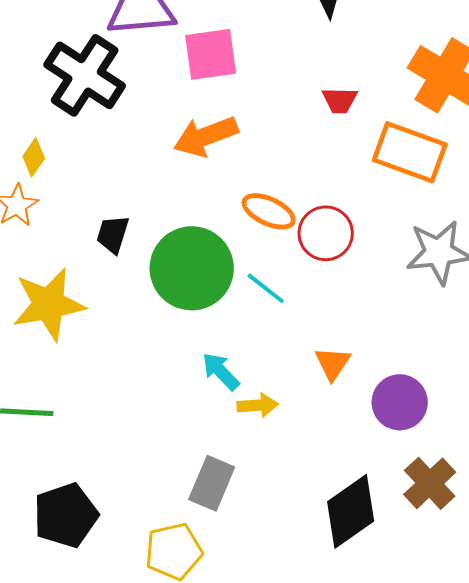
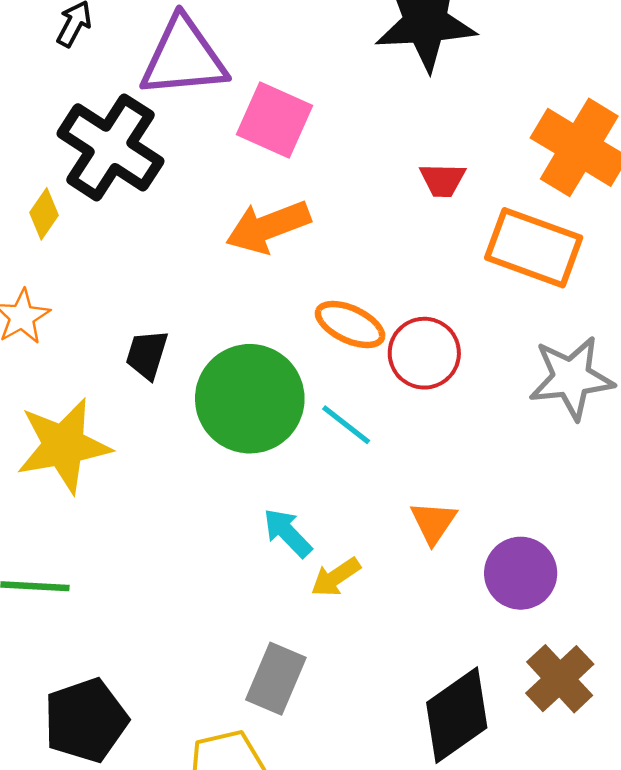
pink square: (211, 54) -> (275, 120), turned 32
yellow diamond: (34, 157) -> (44, 214), moved
yellow arrow: (258, 405) -> (336, 577), turned 150

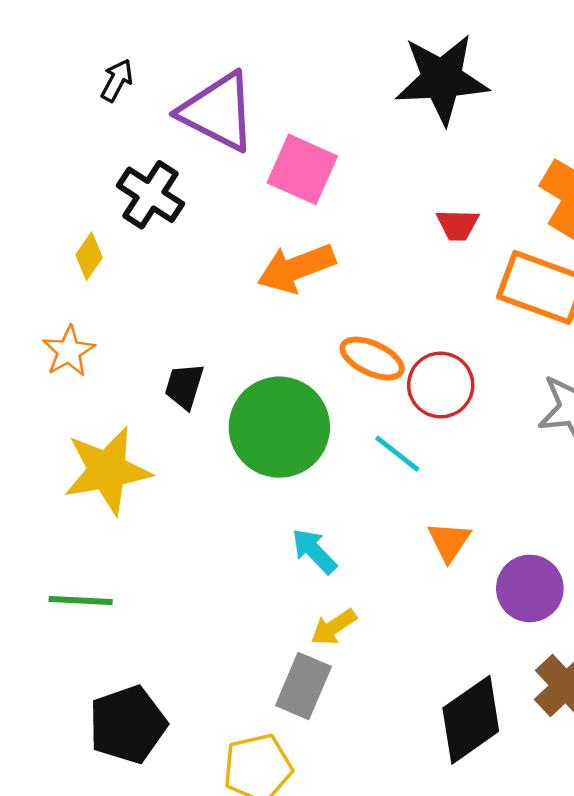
purple triangle: (183, 58) -> (218, 112), turned 32
black cross: (110, 147) -> (151, 195), size x0.7
cyan line: (346, 425) -> (397, 454), moved
yellow arrow: (336, 577) -> (334, 627), moved

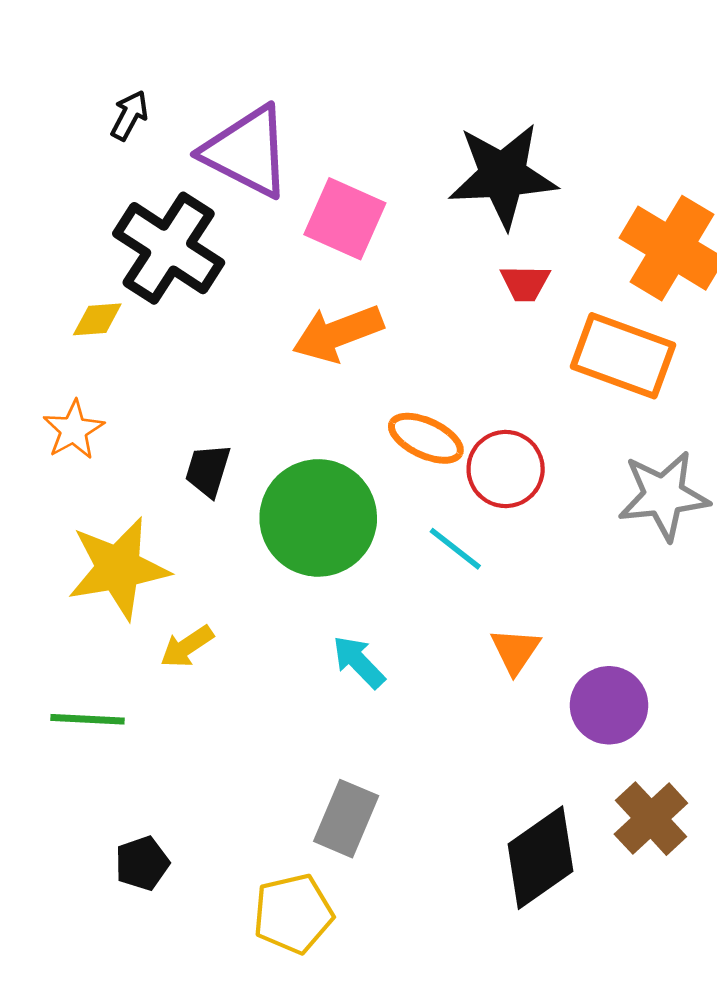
black star: (442, 79) -> (503, 175), moved
black cross: (151, 195) -> (169, 248), size x1.4
yellow diamond: (89, 256) -> (97, 319), turned 51
yellow arrow: (334, 627) -> (187, 647), moved
black pentagon: (128, 725) -> (142, 863), size x0.6

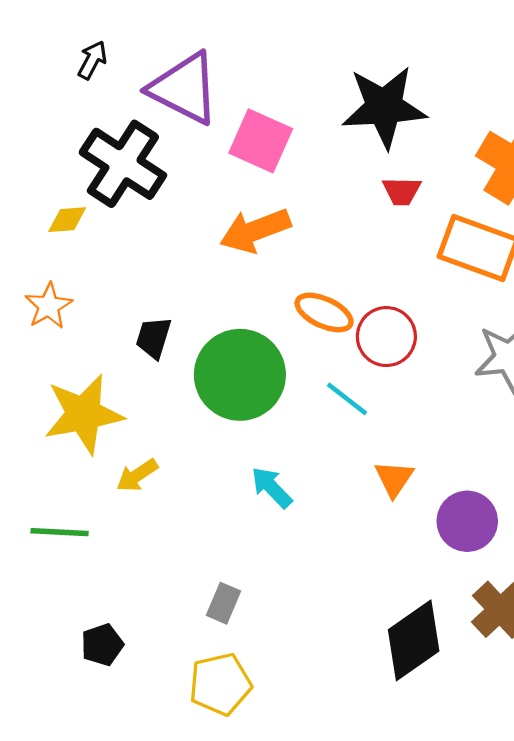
gray rectangle: (346, 819) -> (223, 603), moved, size x0.7

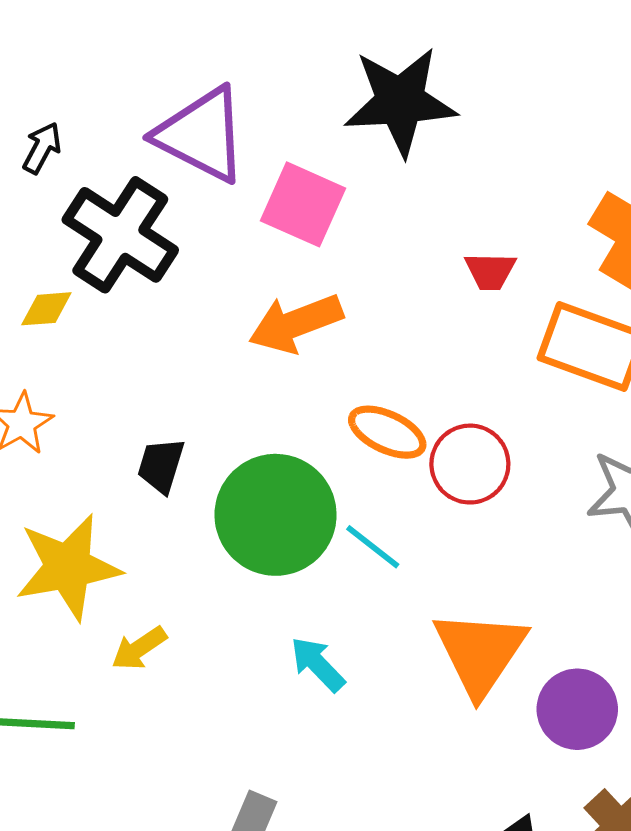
black arrow: (92, 60) -> (42, 148), moved
black star: (384, 107) -> (400, 101), moved
cyan line: (347, 399) -> (373, 547), moved
orange triangle: (394, 479) -> (480, 653), size x1.8

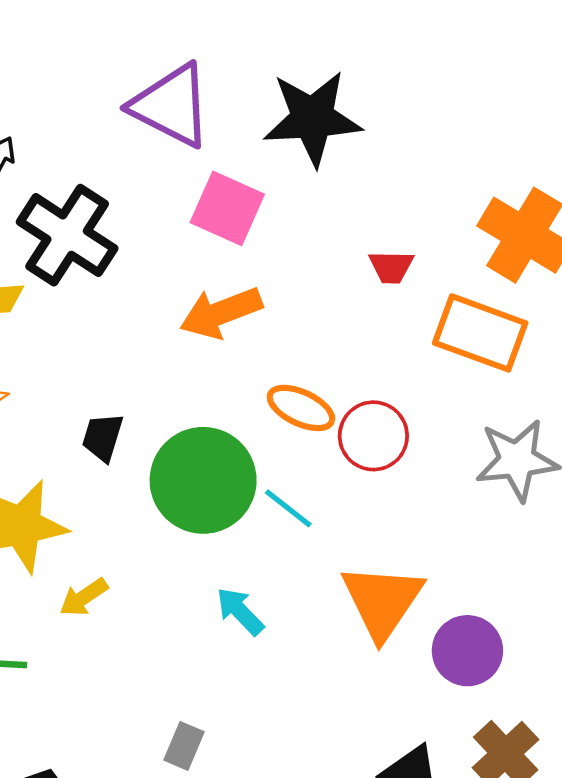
purple triangle: (202, 135) -> (171, 105), moved

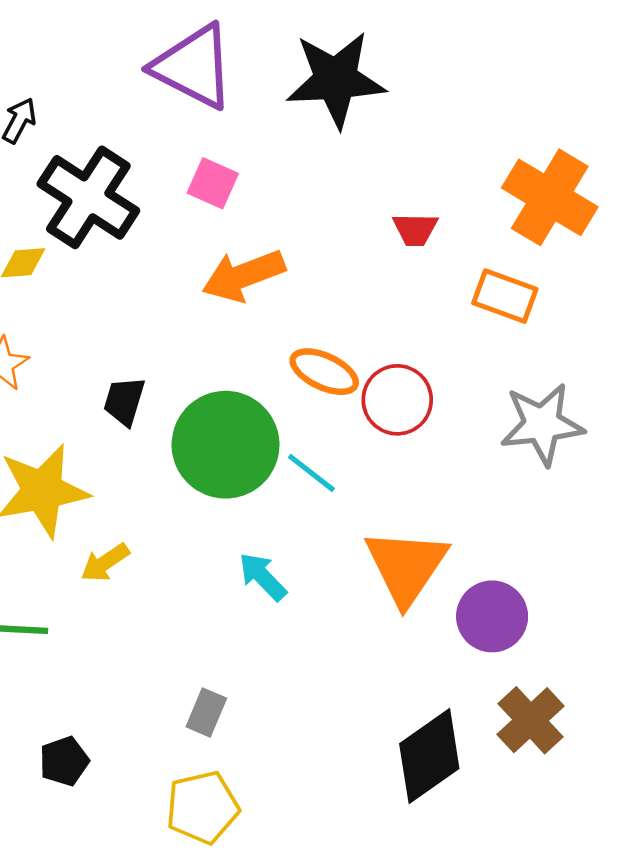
pink square: (227, 208) -> (213, 183), moved, size x0.7
orange rectangle: (480, 333) -> (505, 296), size x0.7

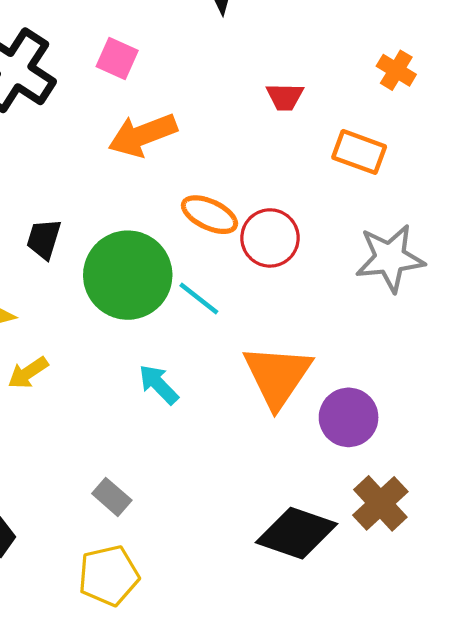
orange cross: (550, 197) -> (396, 70), size x0.5
gray rectangle: (206, 713) -> (112, 497), turned -72
black diamond: (429, 756) -> (297, 533), turned 54

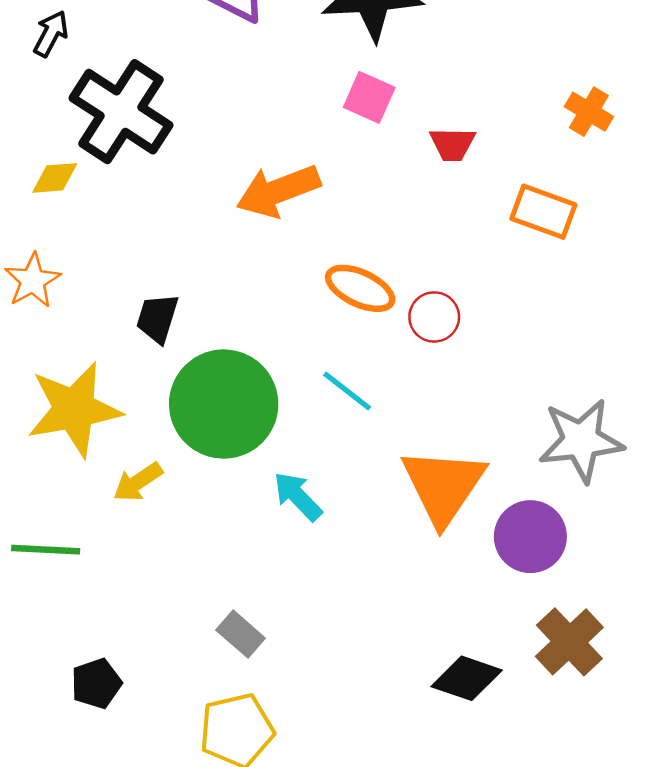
pink square: (117, 59) -> (369, 97), moved
red circle: (270, 238) -> (434, 317), size x0.7
gray star: (390, 258) -> (581, 440), moved
green circle: (128, 275) -> (224, 404), moved
black diamond: (297, 533) -> (467, 678), size x0.7

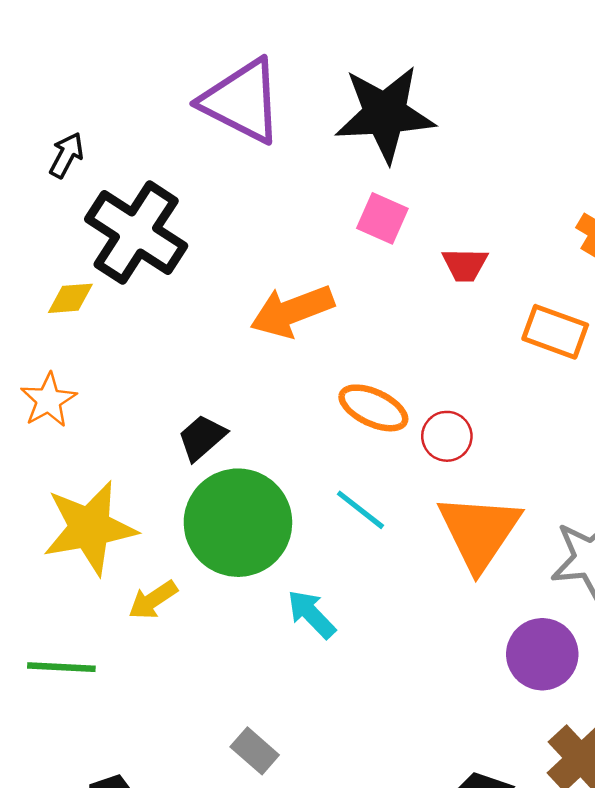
black trapezoid: (157, 318) -> (202, 438), moved, turned 32
orange triangle: (443, 486) -> (479, 532), moved

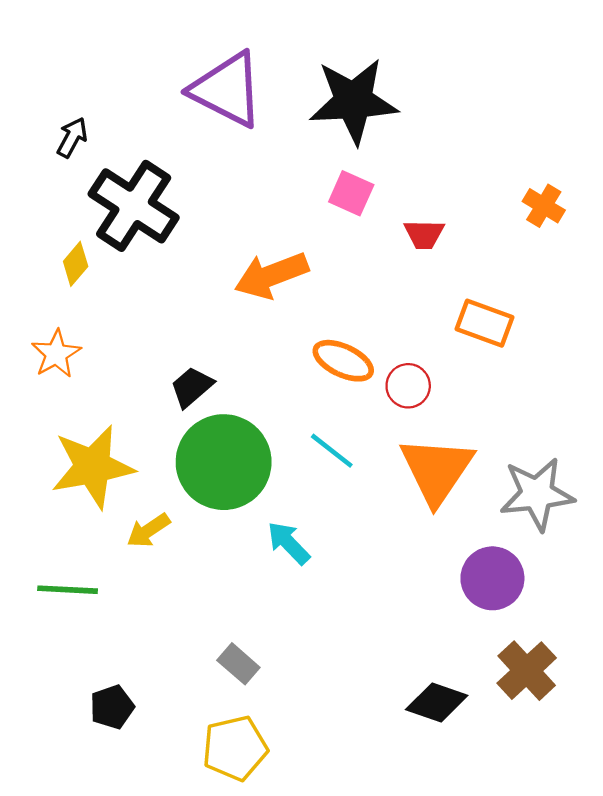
yellow diamond: (70, 298) -> (76, 264), turned -45
orange rectangle: (555, 332) -> (484, 323), moved

